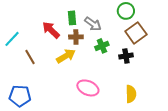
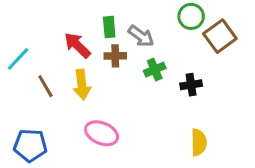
brown square: (136, 33) -> (220, 36), moved
yellow arrow: (66, 56) -> (82, 85), moved, turned 114
pink ellipse: (88, 88) -> (102, 133), moved

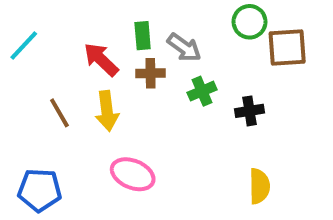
brown square: (220, 36) -> (287, 48), turned 32
cyan line: (18, 59) -> (24, 46), moved

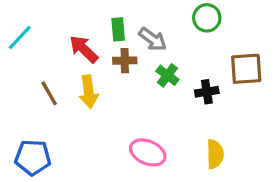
brown square: (287, 48) -> (246, 69), moved
green cross: (202, 91) -> (167, 75), turned -30
pink ellipse: (133, 174) -> (148, 152), moved

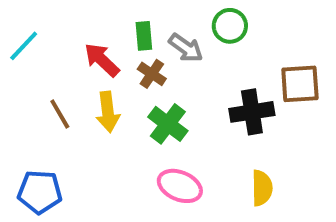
green circle: (207, 18) -> (230, 26), moved
brown cross: (125, 61) -> (152, 74), turned 35
green cross: (167, 75) -> (168, 124), moved, size x1.4
black cross: (207, 92) -> (252, 112), size x1.5

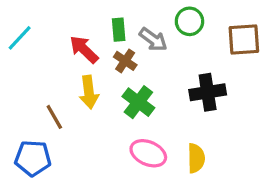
brown square: (300, 84) -> (244, 39), moved
brown line: (60, 114) -> (54, 117), moved
yellow semicircle: (262, 188) -> (196, 158), moved

